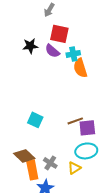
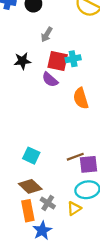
black star: (30, 46) -> (22, 61), moved
cyan cross: (73, 54) -> (73, 59), moved
brown diamond: (24, 156) -> (30, 186), moved

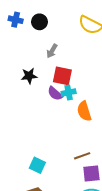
cyan cross: (73, 59) -> (69, 92), moved
brown line: (75, 157) -> (82, 156), moved

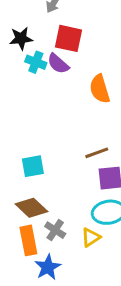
cyan cross: (69, 92) -> (36, 62), moved, turned 32
cyan square: (37, 165) -> (33, 166), turned -35

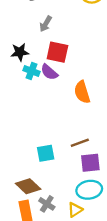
cyan square: (33, 166) -> (46, 153), moved

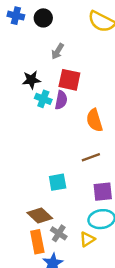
purple semicircle: (49, 72) -> (61, 100), turned -120
brown line: (80, 143) -> (91, 157), moved

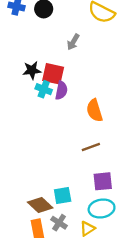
gray arrow: (58, 51) -> (73, 42), moved
red square: (69, 80) -> (53, 74), moved
cyan square: (58, 182) -> (63, 195), moved

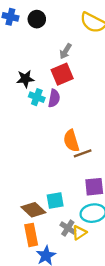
red square: (53, 74) -> (62, 74), moved, turned -35
orange semicircle: (94, 110) -> (71, 141), moved
gray cross: (59, 223) -> (68, 228), moved

